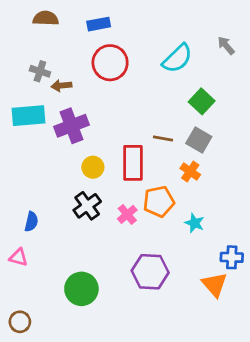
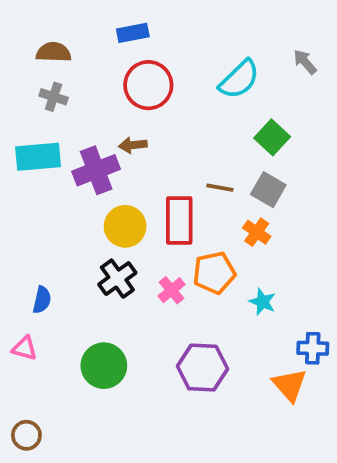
brown semicircle: (46, 18) -> (54, 52), moved
brown arrow: (61, 86) -> (133, 145), moved
yellow circle: (93, 167) -> (125, 226), size x1.4
green circle: (81, 289) -> (104, 366), moved

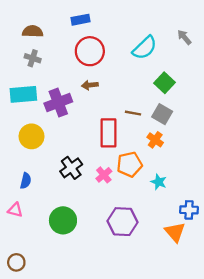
brown arrow: (133, 145) -> (90, 85), moved
yellow circle: (125, 226) -> (31, 136), moved

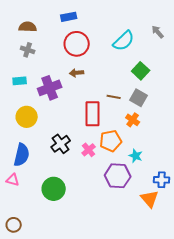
cyan rectangle: (23, 94) -> (20, 81), size x0.6
blue semicircle: (26, 181) -> (22, 155), size x1.6
purple hexagon: (122, 222) -> (118, 176), moved

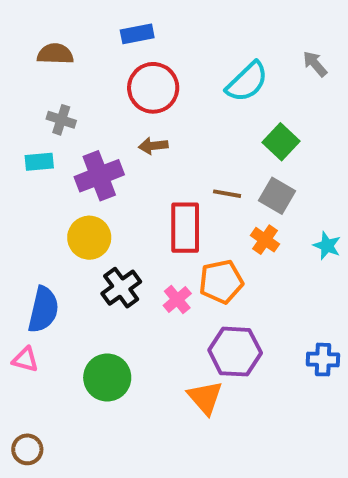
gray cross: (28, 50) -> (61, 120), moved
yellow circle: (27, 117) -> (89, 238), moved
cyan star: (136, 156) -> (327, 246), moved
orange triangle: (150, 199) -> (205, 397), moved

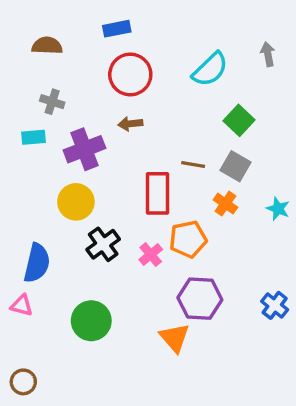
gray arrow: (315, 64) -> (268, 54), turned 30
blue cross: (323, 360) -> (275, 305), turned 36

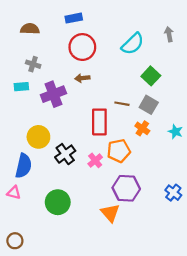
yellow circle: (76, 202) -> (38, 137), moved

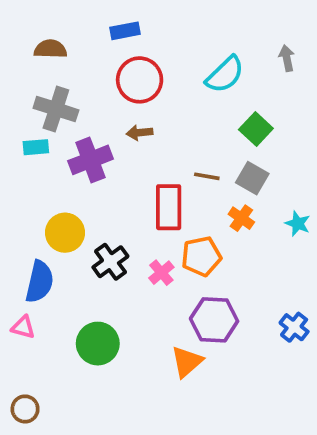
gray cross: (33, 64) -> (56, 109), size x1.6
orange triangle: (110, 213) -> (187, 362), turned 30

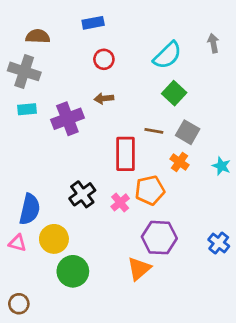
red circle: (140, 80) -> (104, 59), size x0.6
gray cross: (56, 109) -> (24, 71), moved
green square: (256, 129) -> (174, 93), moved
yellow circle: (65, 233) -> (54, 239), moved
green circle: (98, 344) -> (73, 271), moved

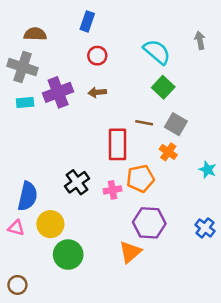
blue rectangle: (93, 23) -> (87, 21), turned -60
cyan semicircle: (167, 55) -> (157, 52), turned -96
purple cross: (67, 119) -> (58, 92), moved
cyan star: (221, 166) -> (208, 170), moved
pink cross: (120, 202) -> (112, 190), turned 30

